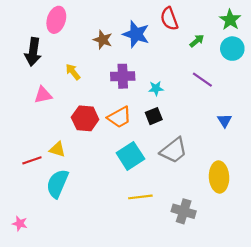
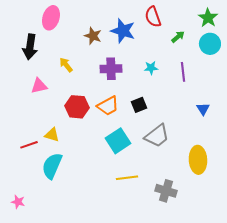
purple line: (202, 80) -> (183, 72), turned 48
cyan star: (156, 88) -> (151, 68), moved

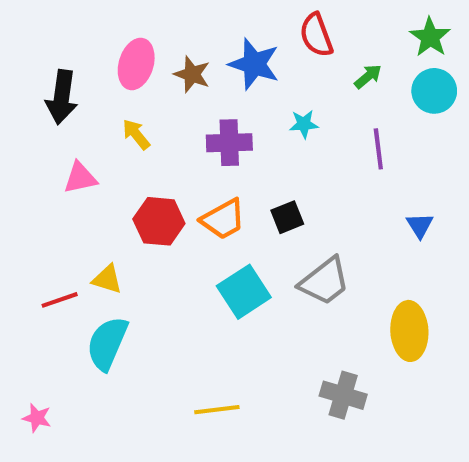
pink ellipse: (51, 18) -> (136, 64), moved
cyan star: (151, 68) -> (304, 124), moved
yellow line: (127, 178) -> (217, 410), moved

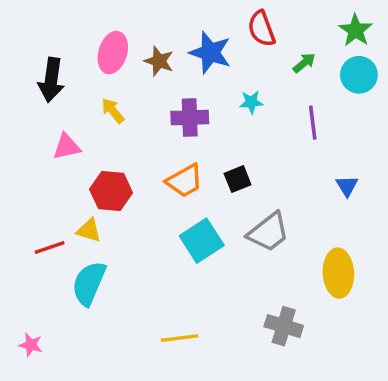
red hexagon: (159, 221) -> (111, 191), moved

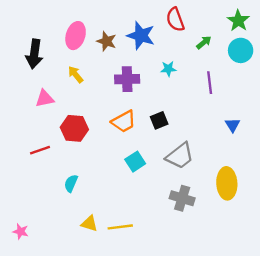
yellow triangle: (89, 230) -> (89, 223), moved
cyan square: (202, 241) -> (135, 162), size x0.7
red line: (50, 247) -> (40, 150), moved
cyan semicircle: (89, 283) -> (71, 183), moved, size x0.6
gray cross: (284, 326) -> (182, 198), moved

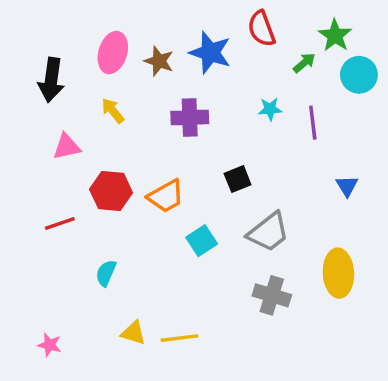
green star: (238, 21) -> (335, 35), moved
cyan star: (168, 69) -> (270, 109), moved
orange trapezoid: (124, 121) -> (166, 196), moved
pink star: (21, 231) -> (50, 345), moved

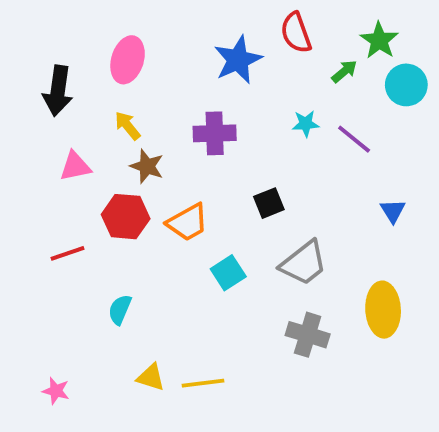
blue star: (210, 53) -> (238, 60), turned 30
brown star: (159, 61) -> (147, 166), moved
purple line: (313, 123) -> (354, 139), turned -44

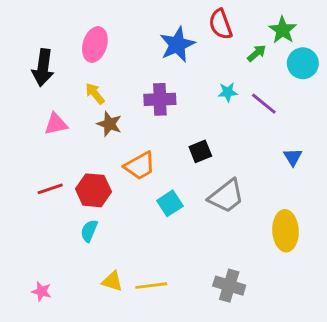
red hexagon: (126, 217) -> (93, 190), moved
gray cross: (308, 335) -> (229, 286), moved

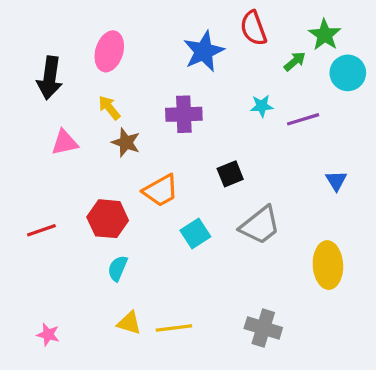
purple line: (264, 104) -> (303, 119), turned -56
red line: (50, 189) -> (41, 230), moved
cyan semicircle: (89, 231) -> (118, 268), moved

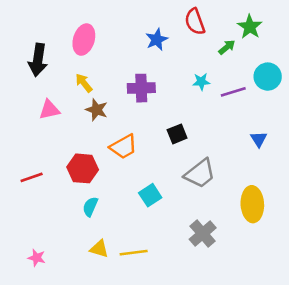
blue star: (204, 51) -> (157, 40), size x0.7
cyan circle: (348, 73) -> (268, 77), moved
cyan square: (195, 234) -> (150, 195), moved
gray cross: (263, 328) -> (203, 234), moved, turned 32

